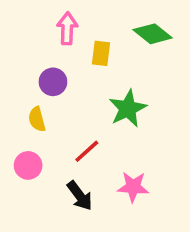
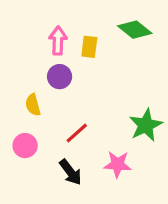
pink arrow: (67, 28) -> (58, 41), moved
purple circle: (53, 82) -> (60, 77), moved
green star: (128, 109) -> (146, 125), moved

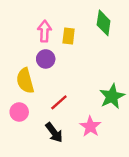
green diamond: (135, 30) -> (104, 23), turned 60
yellow semicircle: (33, 105) -> (25, 81), size x1.5
pink star: (117, 164) -> (90, 126), turned 30

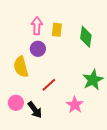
green diamond: (104, 23) -> (86, 37), moved
pink circle: (19, 112) -> (16, 103), moved
black arrow: (54, 132) -> (35, 110), moved

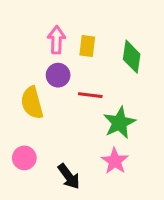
green star: (93, 80) -> (119, 123), moved
red line: (49, 85) -> (90, 95), moved, turned 49
black arrow: (35, 110) -> (69, 176), moved

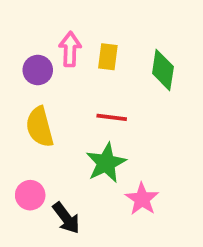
purple circle: (58, 75) -> (38, 70), moved
green star: (119, 123) -> (106, 163), moved
black arrow: (69, 176) -> (66, 218), moved

